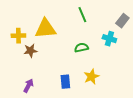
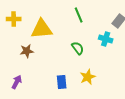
yellow cross: (18, 36) -> (14, 19), moved
green semicircle: (81, 48) -> (78, 48), turned 64
purple arrow: (28, 86) -> (17, 82), moved

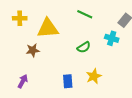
green line: (79, 15) -> (85, 14), turned -42
green semicircle: (78, 48) -> (84, 47), turned 96

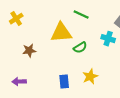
yellow cross: (20, 18) -> (16, 19), turned -32
yellow triangle: (48, 28) -> (61, 33), moved
purple arrow: (23, 81) -> (19, 82), turned -120

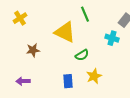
green line: (81, 15) -> (85, 14), turned 42
yellow triangle: (61, 33) -> (65, 32), turned 30
green semicircle: (80, 48) -> (82, 55), moved

